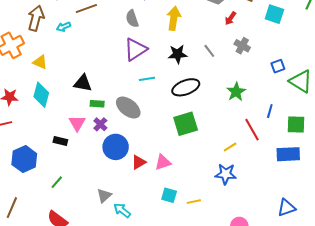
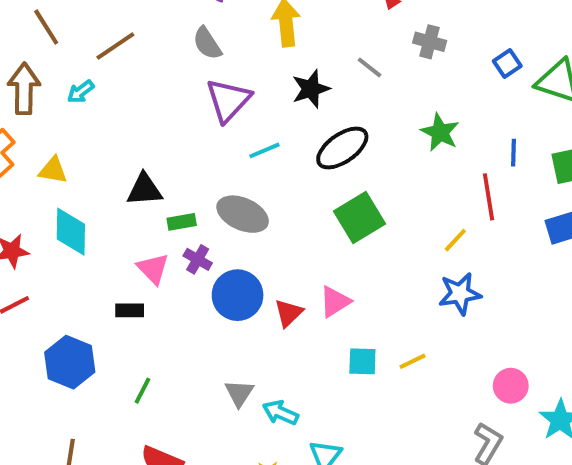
red line: (252, 130) -> (488, 197), turned 35

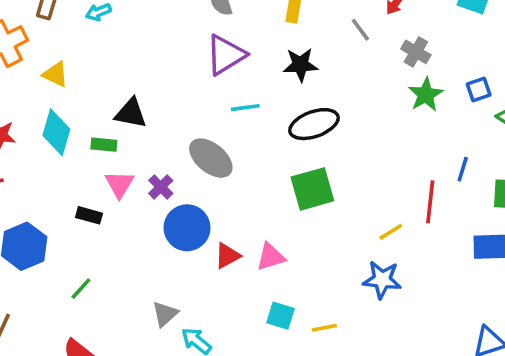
gray line: (369, 67) -> (360, 30), moved
green star: (440, 132) -> (426, 95), moved
green rectangle: (182, 222) -> (104, 145), moved

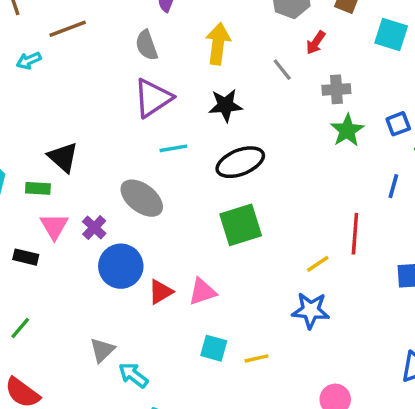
gray cross: (416, 52) -> (336, 89), turned -32
black triangle: (131, 113) -> (63, 157), turned 32
blue line: (463, 169) -> (393, 186), moved

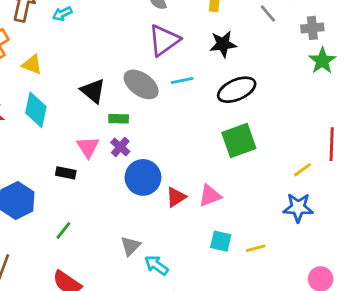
green rectangle: (38, 188) -> (119, 119), moved
gray ellipse: (142, 198) -> (141, 84), moved

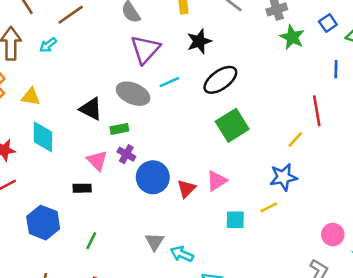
blue star: (298, 208) -> (283, 177), moved
yellow line: (256, 248) -> (269, 207), moved

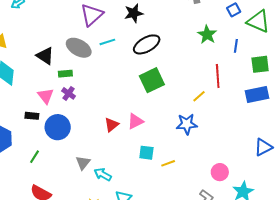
green star: (292, 37) -> (207, 35), moved
blue circle: (153, 177) -> (58, 127), moved
yellow line: (269, 207) -> (168, 163), moved

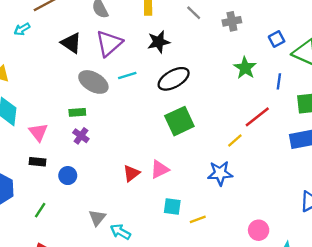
black triangle: (45, 56) -> (71, 43), moved
red line: (218, 76) -> (257, 117), turned 55
pink triangle: (46, 96) -> (38, 132), moved
blue circle: (58, 127) -> (68, 176), size x0.6

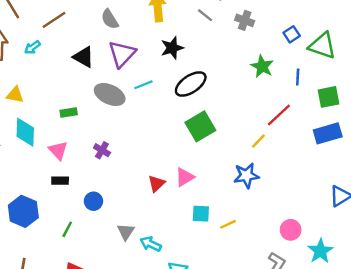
gray cross: (232, 21) -> (245, 20), turned 36
green rectangle: (77, 112) -> (69, 113), moved
blue circle: (68, 176) -> (93, 201), moved

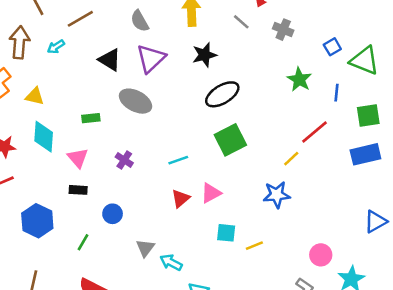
cyan line: (143, 85) -> (178, 160), moved

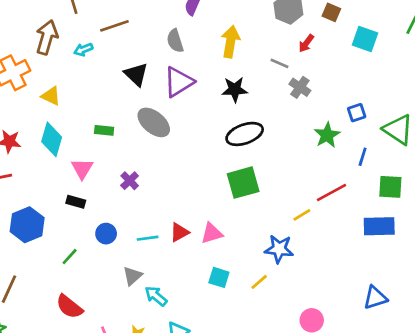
gray line: (241, 22) -> (280, 63), turned -30
gray cross: (283, 30) -> (300, 87), moved
blue square: (332, 47) -> (357, 113), moved
cyan line: (178, 160) -> (148, 238), moved
yellow line: (254, 246) -> (259, 282), moved, turned -30

